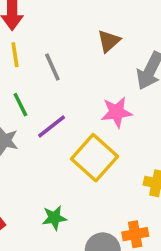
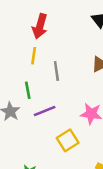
yellow square: (94, 158) -> (68, 140), size x0.7

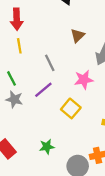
gray line: (56, 71) -> (50, 63), moved
green line: (28, 90) -> (11, 78), moved

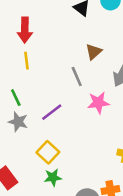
gray line: (50, 63) -> (77, 76), moved
yellow square: (71, 108) -> (48, 152), moved

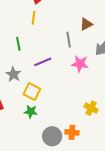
gray star: (18, 122) -> (13, 74), moved
yellow square: (48, 152) -> (32, 92), turned -30

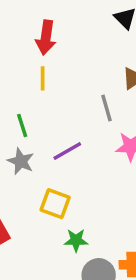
gray star: (13, 74) -> (21, 161), moved
green star: (31, 112) -> (76, 240), moved

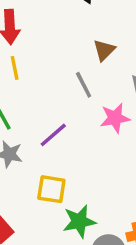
green star: (76, 240) -> (79, 221), size x1.4

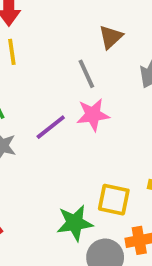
pink star: (115, 118) -> (93, 115), moved
yellow square: (51, 189) -> (114, 200), moved

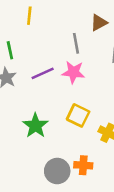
yellow square: (114, 200) -> (78, 115), moved
green star: (75, 223) -> (35, 126), moved, turned 30

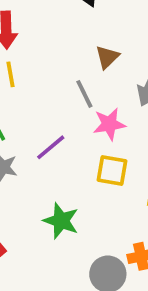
pink star: (73, 72) -> (109, 124), moved
yellow square: (78, 115) -> (112, 171), moved

